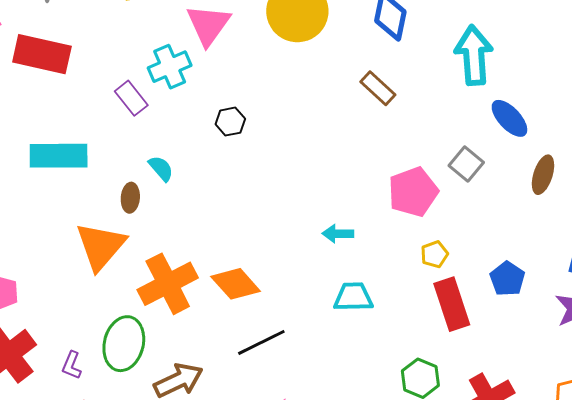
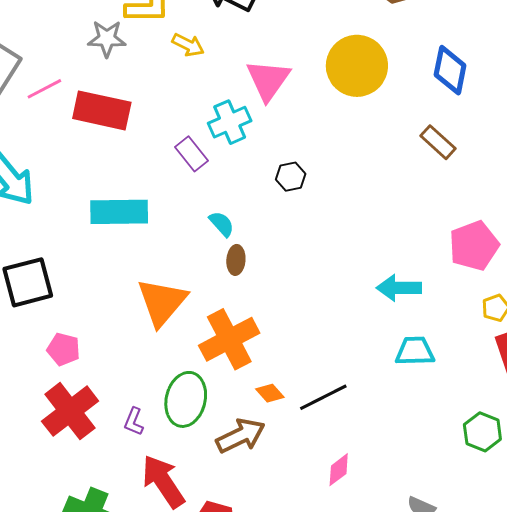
brown ellipse: (130, 198) -> (236, 260), moved
cyan arrow: (338, 234) -> (399, 288), size x1.4
orange diamond: (236, 284) -> (270, 393), moved, size x0.6

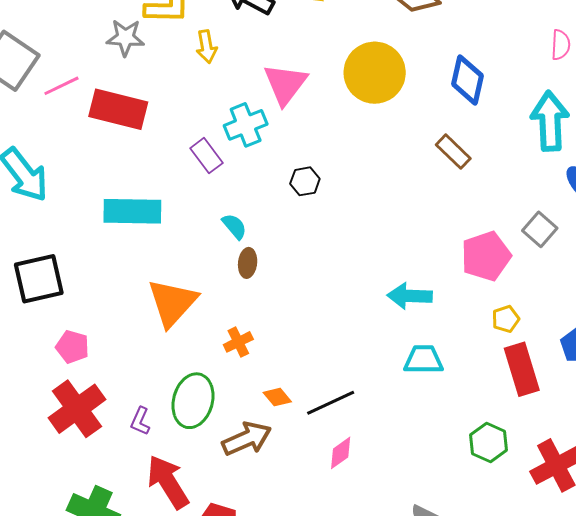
yellow arrow: (188, 45) -> (206, 47), turned 52
orange cross: (229, 339) -> (238, 342), size x0.5
pink diamond: (339, 470) -> (341, 453), moved

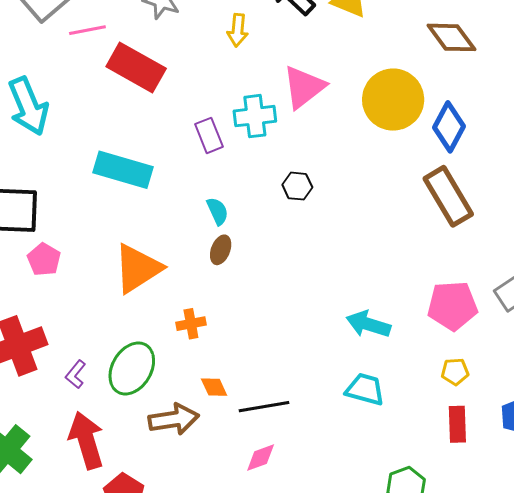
blue diamond: (468, 80) -> (449, 127), moved
brown rectangle: (453, 152) -> (448, 196), size x1.6
pink pentagon: (72, 347) -> (44, 259), moved
red rectangle: (522, 369) -> (457, 424), size x0.7

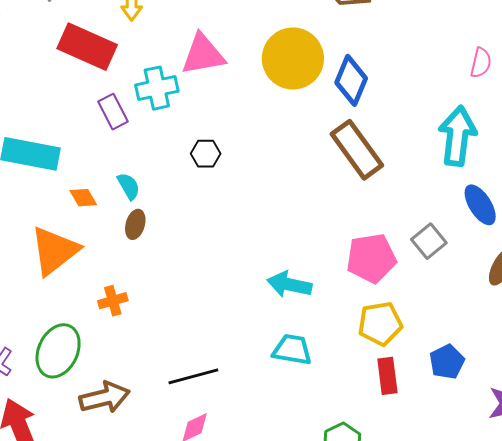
red rectangle: (136, 68) -> (87, 47), moved
pink triangle: (304, 87) -> (203, 55), turned 33
yellow pentagon: (455, 372) -> (380, 324), size x1.6
orange diamond: (214, 387) -> (83, 198), moved

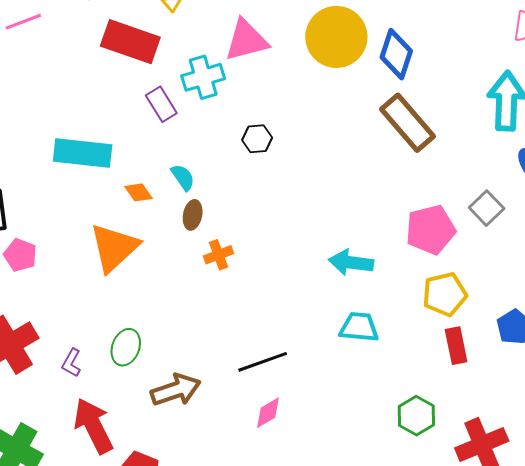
orange cross: (113, 301) -> (218, 255), moved
green ellipse: (58, 351) -> (126, 347), size x0.7

